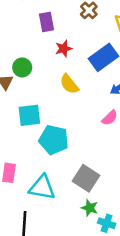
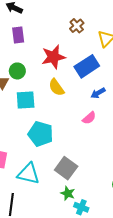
purple rectangle: (47, 22) -> (18, 35), moved
red star: (64, 49) -> (53, 57), size x1.6
cyan square: (29, 115) -> (26, 100), moved

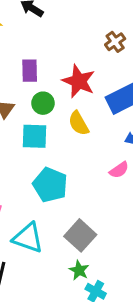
purple rectangle: (18, 35) -> (30, 71), moved
red star: (53, 57) -> (79, 81), turned 30
green circle: (17, 71) -> (43, 103), moved

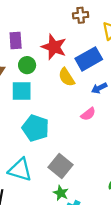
brown cross: (115, 42) -> (81, 15), turned 32
yellow semicircle: (79, 123) -> (67, 77), moved

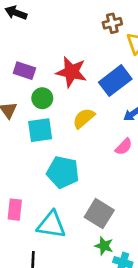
brown cross: (81, 15) -> (112, 23), moved
purple rectangle: (16, 40) -> (24, 71), turned -60
yellow semicircle: (67, 77) -> (84, 118), moved, turned 90

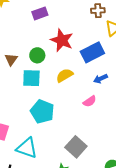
purple rectangle: (24, 71) -> (40, 13), moved, turned -49
gray square: (99, 214) -> (76, 147), moved

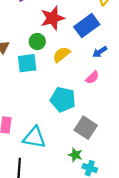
red star: (62, 40) -> (53, 18), turned -30
green circle: (37, 55) -> (37, 42), moved
cyan pentagon: (42, 112) -> (63, 99), moved

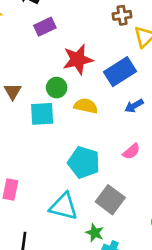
yellow semicircle: (61, 55) -> (86, 106), turned 48
pink semicircle: (92, 78) -> (131, 151), moved
cyan triangle: (34, 137) -> (64, 206), moved

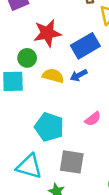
blue arrow: (134, 106) -> (79, 75), moved
gray square: (110, 200) -> (72, 162), turned -30

